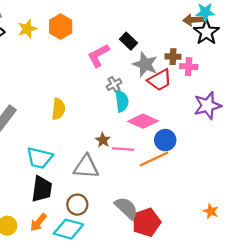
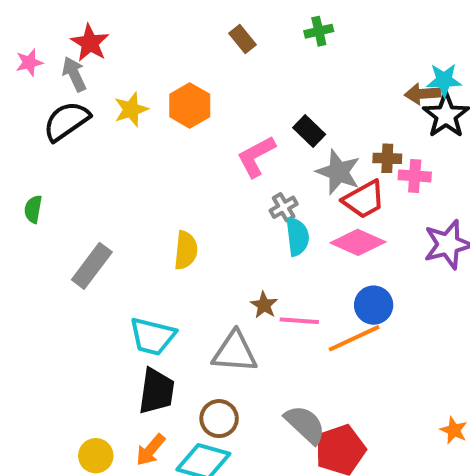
pink diamond: (143, 121) -> (358, 242), moved

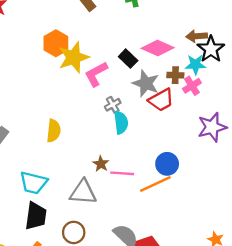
cyan star: (444, 80) -> (195, 65), moved
yellow star: (131, 109) -> (74, 57), moved, size x1.5
pink cross: (415, 176) -> (192, 86), turned -36
pink diamond: (358, 242) -> (158, 48), moved

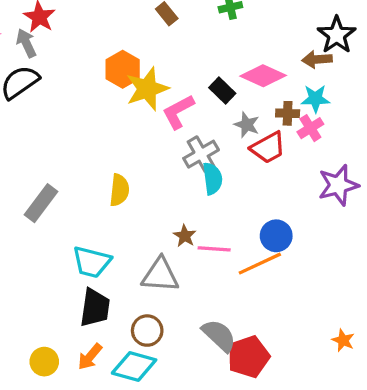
black star: (211, 49) -> (337, 35), moved
gray star: (146, 83) -> (247, 125), size x0.7
gray cross: (113, 105) -> (201, 154), size x1.5

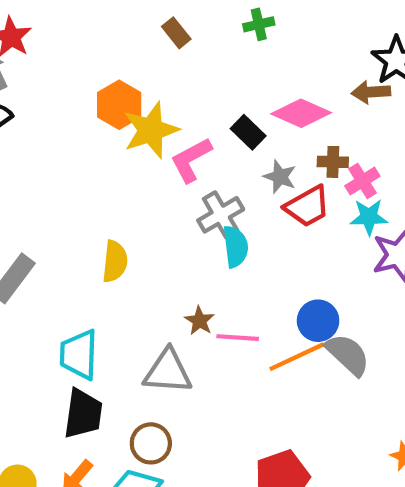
cyan star: (315, 99) -> (369, 217), moved
cyan trapezoid: (92, 262) -> (79, 355), turned 78
gray semicircle: (219, 335) -> (348, 355), moved

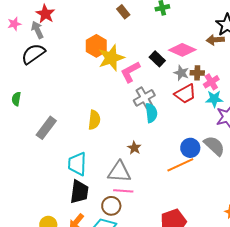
gray star: (280, 177) -> (181, 73), moved
pink line: (238, 338) -> (123, 191), moved
gray semicircle: (348, 355) -> (214, 146), moved

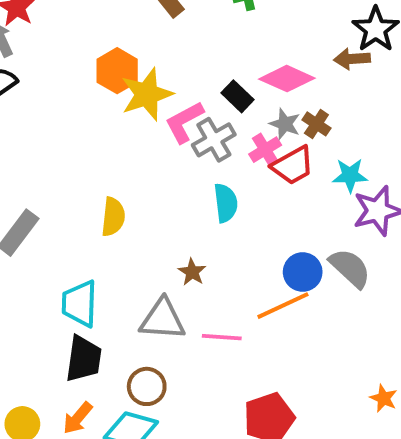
brown cross: (197, 73) -> (316, 124), turned 32
pink cross: (211, 82) -> (265, 150), moved
gray cross: (144, 98) -> (214, 140), moved
pink line: (123, 191) -> (222, 337), moved

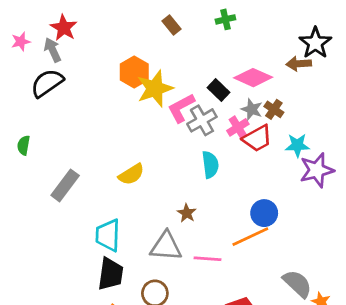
yellow semicircle: (113, 217) -> (131, 174), turned 52
gray semicircle: (350, 268) -> (297, 284), moved

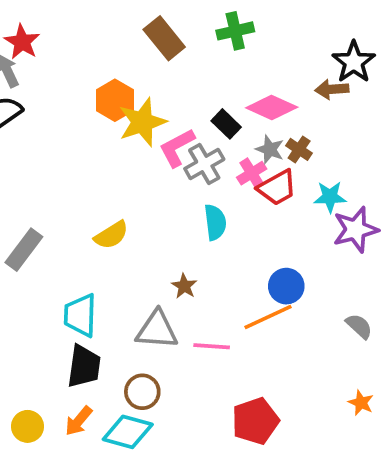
green cross: (225, 19) -> (235, 31), size x1.4
brown rectangle: (172, 25) -> (164, 38), size x1.6
gray semicircle: (297, 284) -> (359, 326), moved, size x0.7

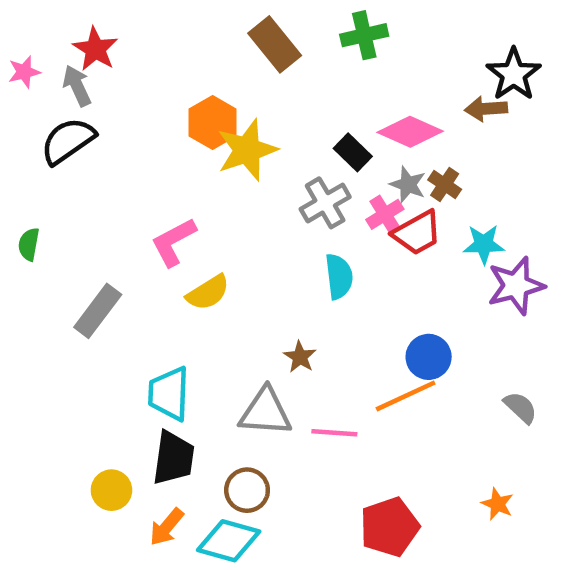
pink L-shape: (177, 148) -> (174, 242), moved
orange star: (361, 403) -> (497, 504), moved
yellow circle: (28, 426) -> (111, 490), moved

